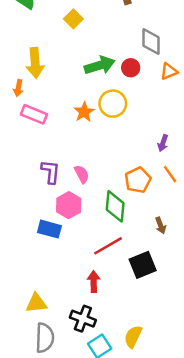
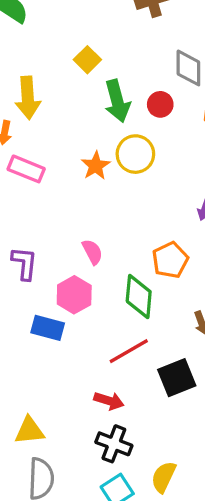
yellow square: (73, 19) -> (87, 60), moved
green arrow: (100, 65) -> (117, 101), turned 92
purple L-shape: (51, 172) -> (24, 263), moved
red arrow: (94, 282) -> (109, 401), turned 108
black cross: (83, 319) -> (114, 444), moved

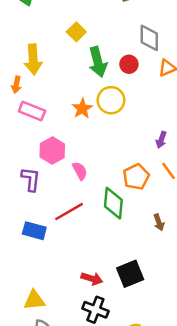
pink hexagon: (74, 295) -> (52, 150), moved
blue rectangle: (48, 328) -> (34, 231), moved
red line: (129, 351) -> (69, 212), moved
black square: (177, 378) -> (130, 274), moved

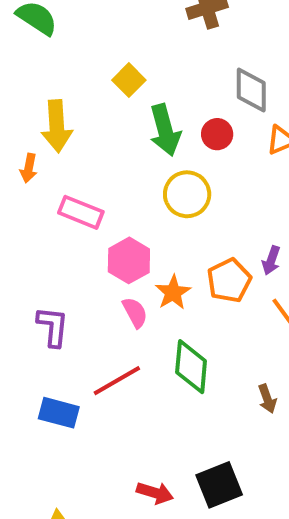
orange star: (82, 109) -> (173, 292), moved
pink rectangle: (32, 111) -> (81, 212), moved
pink hexagon: (52, 150) -> (129, 260), moved
orange pentagon: (136, 177) -> (229, 280), moved

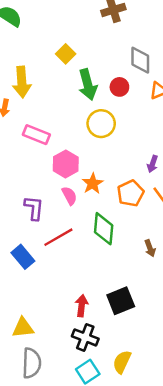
orange pentagon: (229, 280) -> (130, 193), moved
purple L-shape: (53, 327) -> (34, 208), moved
blue rectangle: (59, 413) -> (23, 257), turned 35
red arrow: (155, 493) -> (82, 306), turned -100

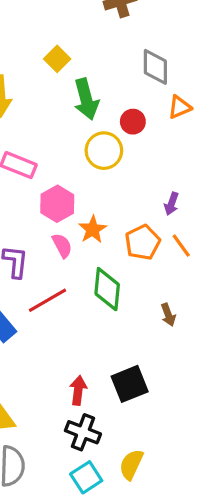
red circle: (119, 87) -> (133, 122), moved

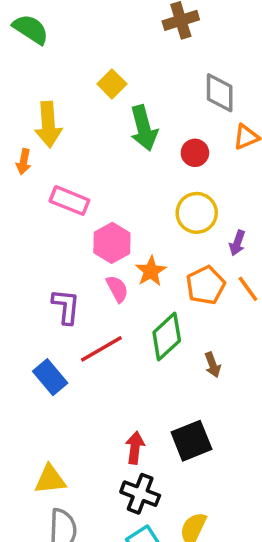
yellow circle: (104, 151) -> (197, 213), moved
green diamond: (107, 289) -> (167, 337), turned 42
brown arrow: (168, 315) -> (213, 365), moved

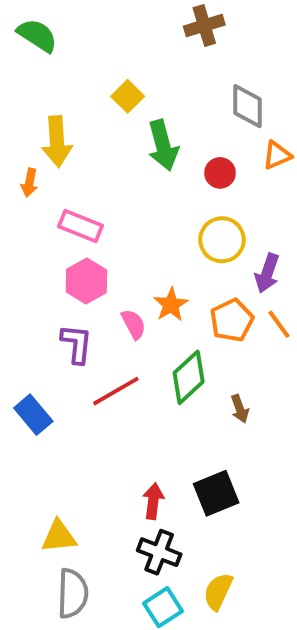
pink hexagon: (112, 243) -> (86, 281), moved
purple arrow: (237, 243) -> (267, 273), size x1.4
blue rectangle: (50, 377) -> (33, 415), moved

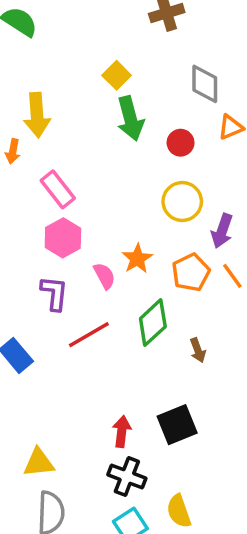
yellow square: (128, 96) -> (117, 75), moved
pink rectangle: (80, 226) -> (58, 189), turned 30
yellow semicircle: (218, 591) -> (179, 511), turned -44

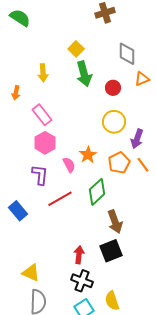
yellow arrow: (37, 115) -> (43, 73), moved, size x0.7
brown arrow: (198, 350) -> (115, 222), moved, size x1.6
yellow triangle: (39, 463) -> (31, 273), turned 30

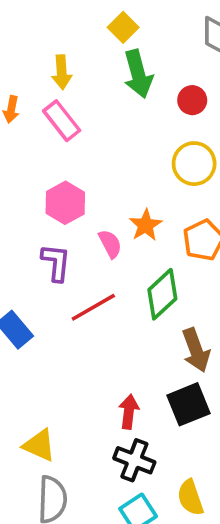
pink rectangle: (42, 115) -> (62, 121), moved

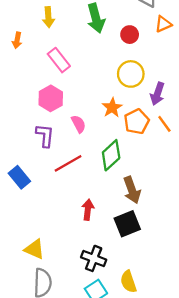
pink rectangle: (62, 121) -> (59, 60), moved
orange star: (146, 225) -> (112, 108), moved
red arrow: (129, 412) -> (88, 210), moved

